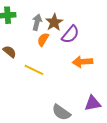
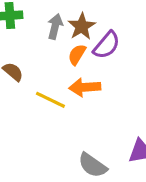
orange semicircle: (43, 39) -> (77, 55), moved
orange arrow: (83, 62) -> (85, 87), moved

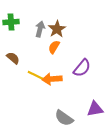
purple semicircle: (107, 45) -> (82, 68), moved
orange arrow: (85, 87) -> (52, 79), moved

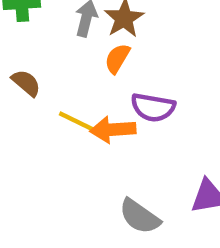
purple semicircle: (82, 68) -> (153, 107), moved, turned 60

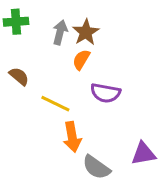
orange arrow: (113, 130) -> (72, 137), moved, turned -96

